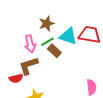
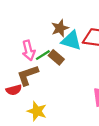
brown star: (47, 24) -> (60, 28), moved
green line: (47, 42) -> (43, 55), moved

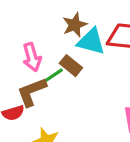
green line: (43, 55) -> (53, 76), moved

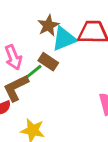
cyan triangle: (91, 41) -> (64, 39), turned -32

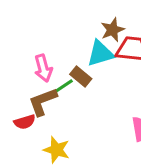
brown star: (48, 25) -> (113, 30), moved

